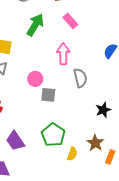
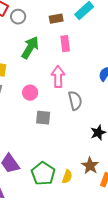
pink rectangle: (70, 21) -> (65, 44), turned 35
pink circle: (35, 79) -> (30, 93), moved
green pentagon: (53, 135) -> (43, 174), moved

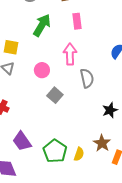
gray square: (43, 118) -> (55, 95), turned 35

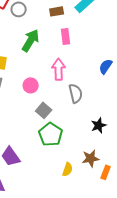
brown star: (102, 143) -> (91, 158), turned 30
green pentagon: (55, 151) -> (51, 134), moved

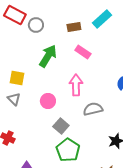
pink rectangle: (66, 36) -> (83, 52), turned -49
gray semicircle: (76, 93) -> (93, 109), turned -90

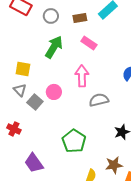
gray circle: (36, 25) -> (51, 16), moved
gray square: (61, 126) -> (35, 102), moved

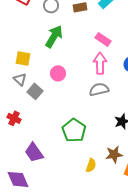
pink rectangle: (89, 43) -> (103, 39), moved
pink arrow: (82, 76) -> (100, 63), moved
pink circle: (54, 92) -> (58, 73), moved

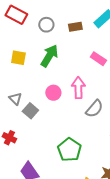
yellow square: (23, 58) -> (18, 58), moved
pink arrow: (100, 63) -> (78, 88), moved
gray semicircle: (99, 89) -> (94, 109), turned 144

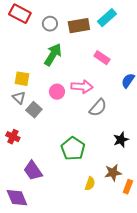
brown rectangle: (75, 27) -> (79, 26), size x1.5
yellow square: (18, 58) -> (22, 79), moved
pink arrow: (78, 88) -> (82, 87), turned 95

